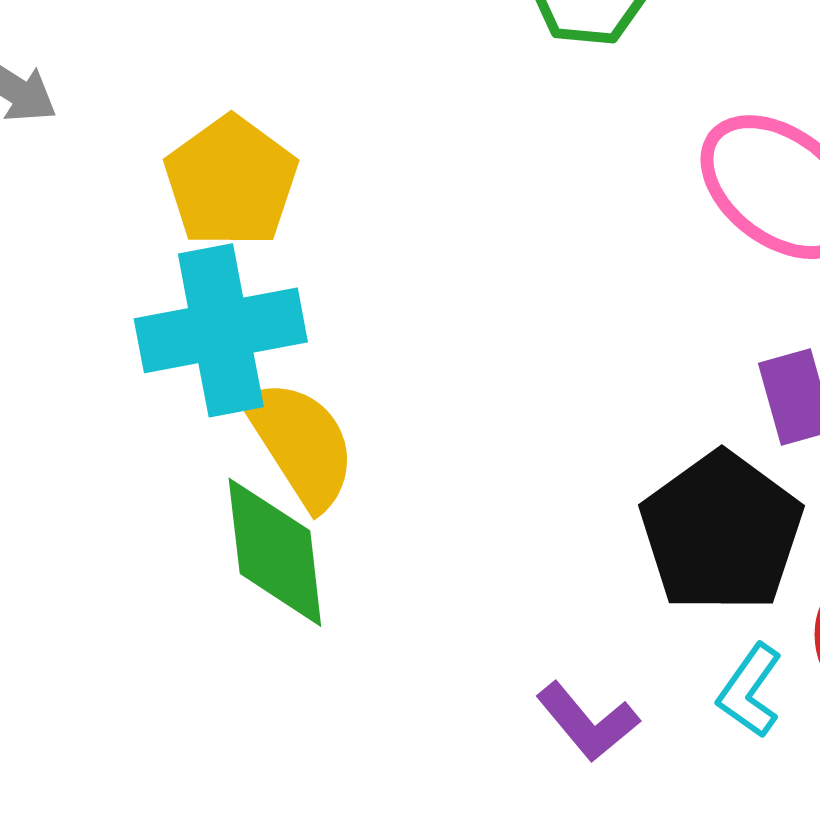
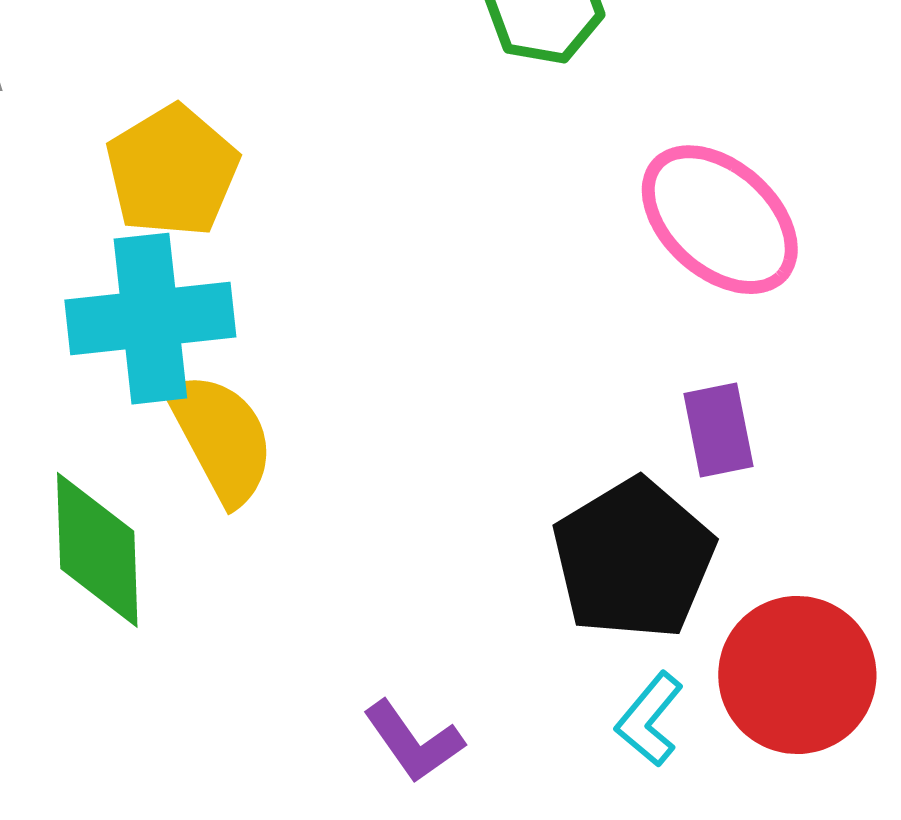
green diamond: (275, 552) -> (97, 550), moved
purple L-shape: (588, 722) -> (413, 742), moved

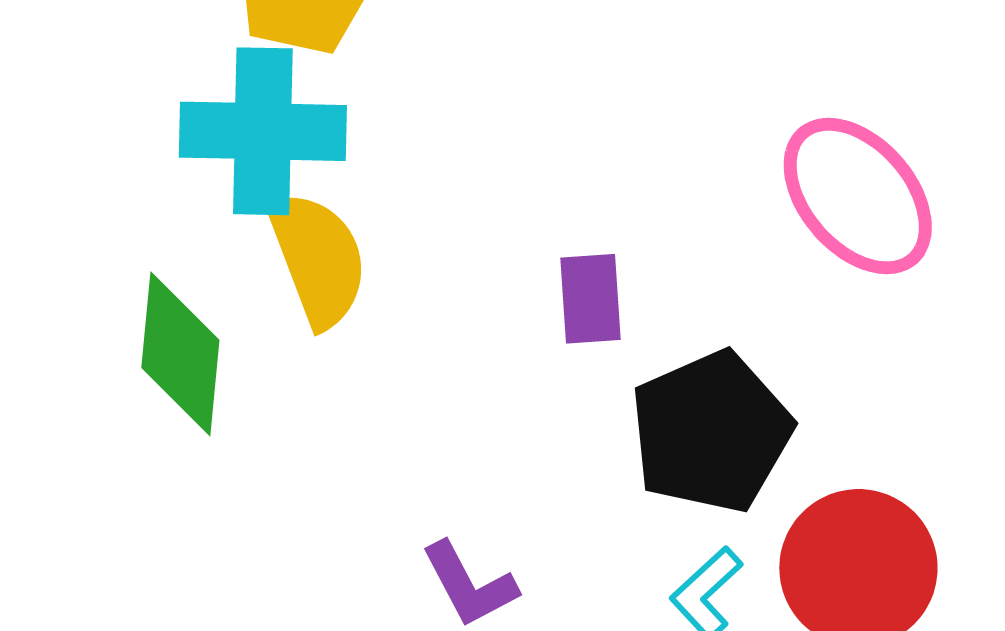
pink ellipse: (720, 220) -> (858, 196), moved
purple rectangle: (719, 430) -> (590, 299), moved

